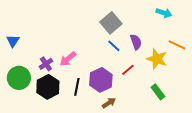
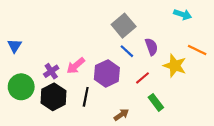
purple hexagon: (101, 80) -> (107, 73), moved
green rectangle: (158, 92) -> (156, 102), moved

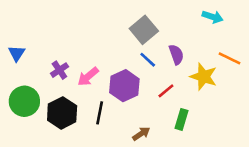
purple cross: (51, 71) -> (59, 70), moved
green rectangle: (156, 102) -> (181, 119), turned 54

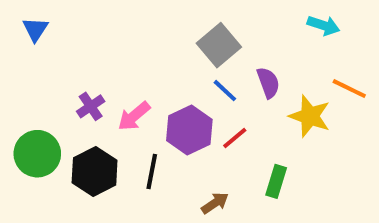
blue triangle: (17, 53) -> (35, 29), moved
red line: (166, 91) -> (235, 138), moved

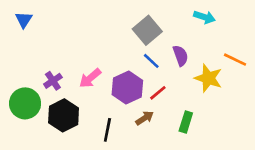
cyan arrow: (324, 25) -> (204, 17), moved
purple cross: (91, 106) -> (53, 81), moved
black line: (152, 171) -> (107, 130), moved
brown arrow: (215, 203) -> (145, 118), moved

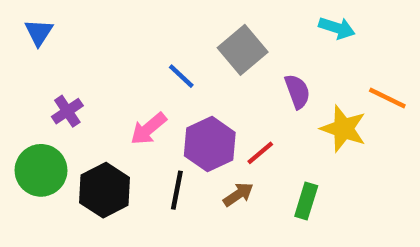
blue line: (151, 61) -> (181, 76), moved
purple cross: (53, 81) -> (67, 111), moved
black line: (107, 130) -> (177, 190), moved

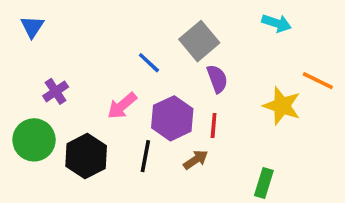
purple semicircle: (297, 91) -> (217, 79), moved
red line: (260, 153) -> (214, 126), turned -45
green rectangle: (306, 201) -> (264, 183), moved

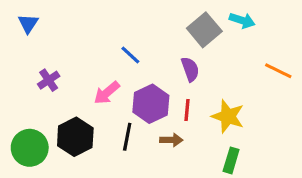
gray square: (199, 41) -> (204, 30), moved
yellow star: (282, 106) -> (228, 116), moved
green circle: (34, 140) -> (30, 148), moved
brown arrow: (196, 160) -> (171, 140), turned 35

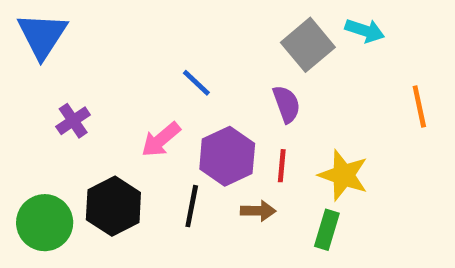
blue triangle: (28, 24) -> (42, 35), size x1.6
orange line: (278, 71) -> (419, 106), turned 52
green rectangle: (231, 160) -> (327, 230), moved

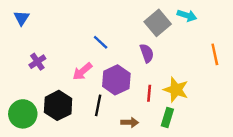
blue triangle: (42, 35) -> (22, 18), size x0.6
red line: (282, 166) -> (149, 93), moved
brown arrow: (258, 211) -> (130, 122), moved

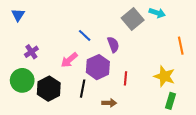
purple semicircle: (147, 53) -> (113, 45), moved
yellow star: (176, 90) -> (164, 76), moved
green circle: (23, 114) -> (22, 80), moved
green rectangle: (167, 118) -> (171, 101), moved

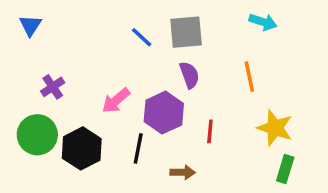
gray square: (133, 19) -> (186, 32), moved, turned 35
blue line: (85, 35) -> (142, 37), moved
orange line: (181, 46) -> (249, 77), moved

